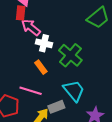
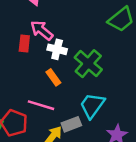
red rectangle: (21, 13) -> (24, 44), moved
cyan trapezoid: (74, 91) -> (92, 105), turned -105

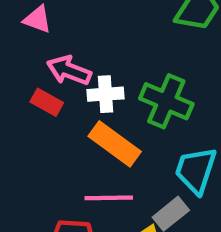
red rectangle: (24, 44) -> (47, 102), turned -49
orange rectangle: (53, 77) -> (115, 144), size x1.6

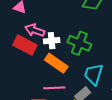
red rectangle: (47, 102) -> (25, 45), size x1.6

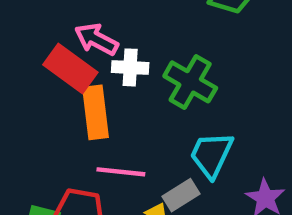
orange rectangle: (56, 63) -> (95, 112), moved, turned 40

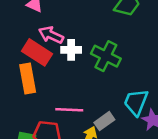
orange rectangle: (95, 112) -> (28, 79), moved
cyan trapezoid: (211, 155) -> (136, 102), moved

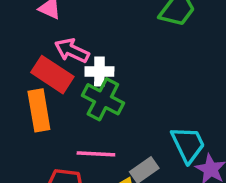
green cross: (106, 56) -> (103, 99), moved
cyan trapezoid: (136, 102) -> (188, 144), turned 132

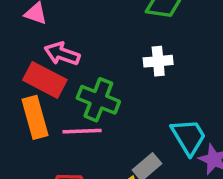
white cross: (99, 71) -> (158, 61), moved
pink line: (96, 154) -> (82, 131), moved

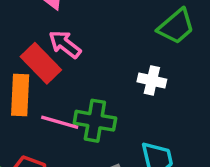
green cross: (98, 100) -> (95, 121), moved, turned -30

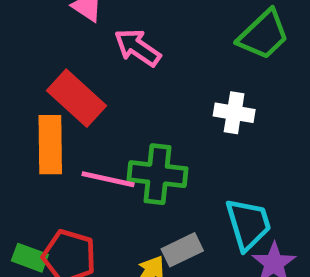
pink arrow: (65, 44) -> (137, 48), moved

